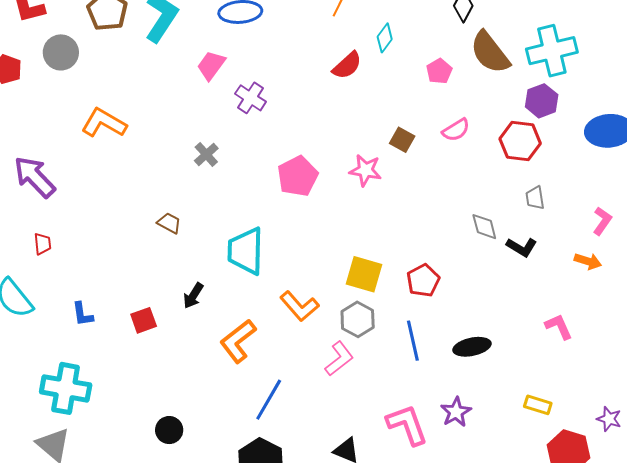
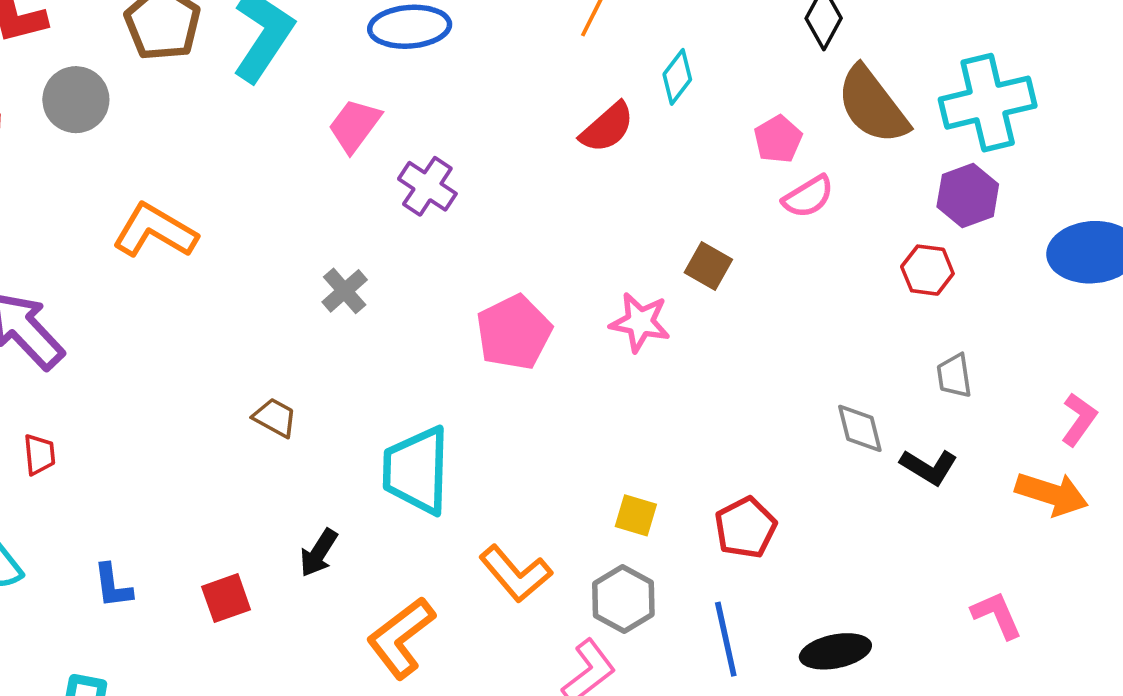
pink semicircle: (456, 130) -> (808, 197), moved
red hexagon: (520, 141) -> (927, 270), size x0.7
orange arrow: (588, 261) -> (1052, 494), size x1.4
yellow square: (364, 274) -> (636, 515), size x0.6

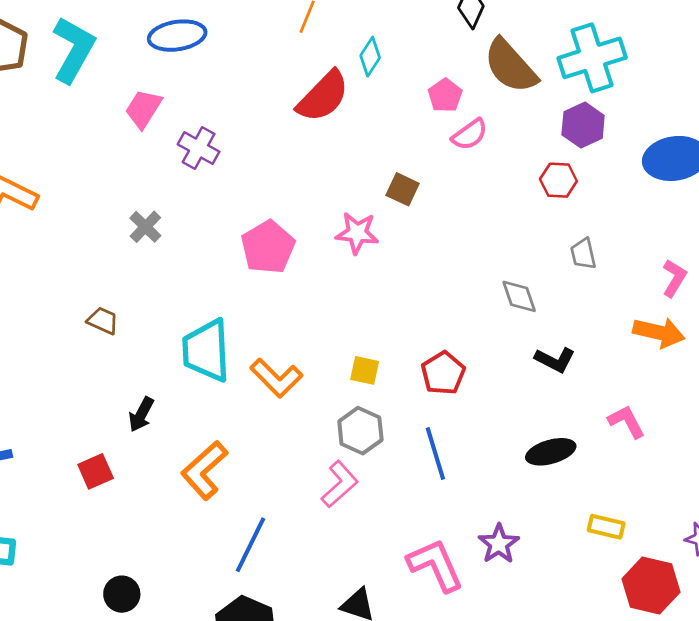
red semicircle: (607, 127) -> (323, 96), size x1.4
black L-shape: (929, 467) -> (555, 360), moved
orange L-shape: (516, 574) -> (276, 378), moved
red square: (226, 598) -> (96, 471), moved
black ellipse: (835, 651) -> (551, 452), moved

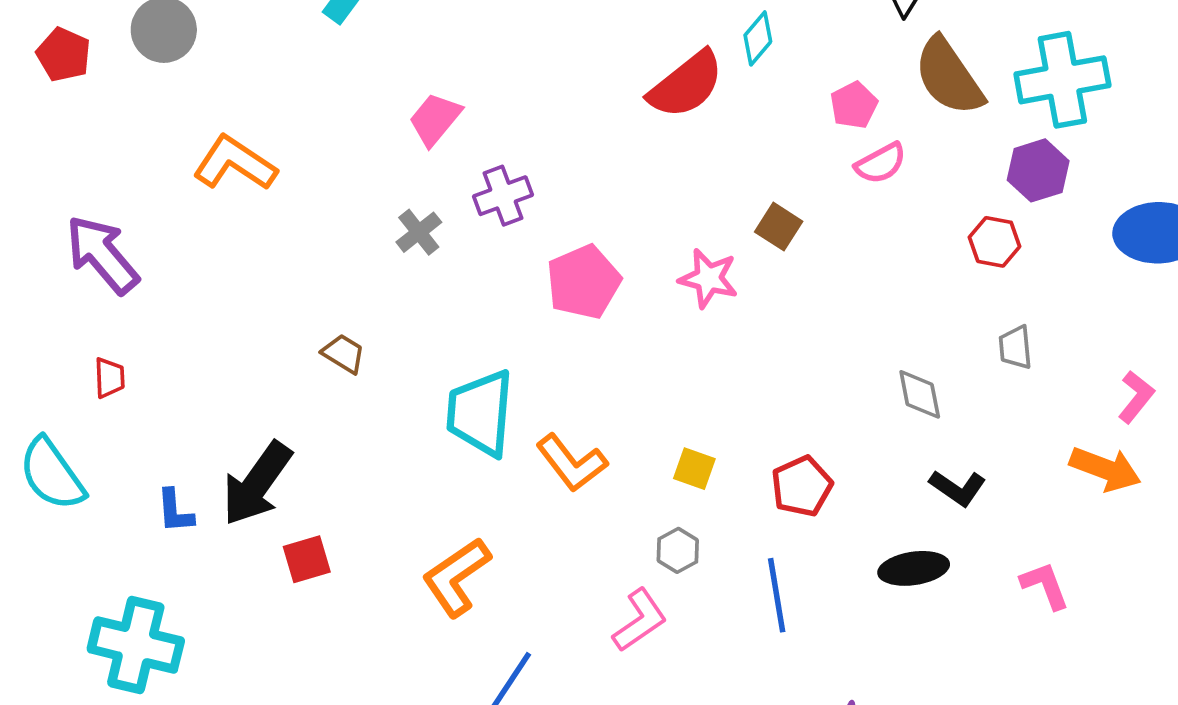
pink trapezoid: (143, 109) -> (435, 119), moved
purple cross: (199, 148) -> (503, 196), moved, turned 33
black arrow: (141, 414) -> (257, 484), moved, size x1.8
gray hexagon: (360, 431) -> (678, 550), size x0.7
black ellipse: (551, 452) -> (914, 568), moved

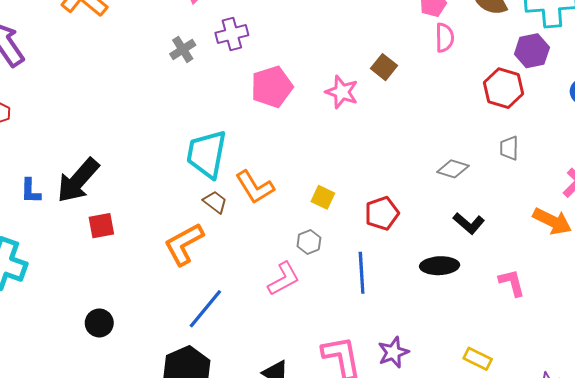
pink semicircle: (881, 163) -> (444, 38), turned -68
red hexagon: (994, 242) -> (504, 88), size x1.4
brown trapezoid: (344, 354) -> (215, 202), moved
gray diamond: (920, 394) -> (453, 169), turned -68

